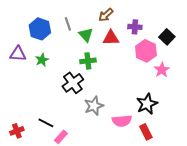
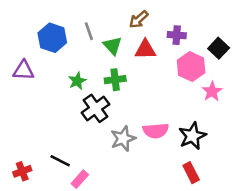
green star: (42, 60) -> (77, 81), moved
pink semicircle: (122, 121) -> (156, 131), moved

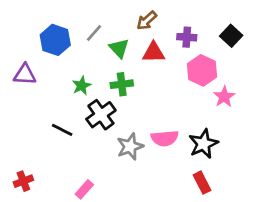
gray line: (89, 31) -> (94, 33), turned 60
black square: (219, 48) -> (231, 36), moved
black line: (60, 161) -> (62, 130), moved

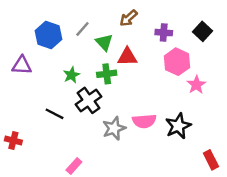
red triangle: (154, 52) -> (127, 57), moved
red cross: (23, 181) -> (13, 140), moved, turned 35
red rectangle: (202, 183) -> (211, 160), moved

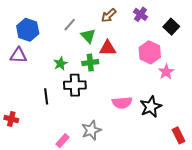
purple cross: (164, 33) -> (140, 14), moved, turned 32
blue hexagon: (48, 35) -> (28, 30), moved
black cross: (89, 100) -> (75, 85), turned 35
black line: (55, 114) -> (46, 96), turned 56
gray star: (114, 128) -> (91, 130), moved

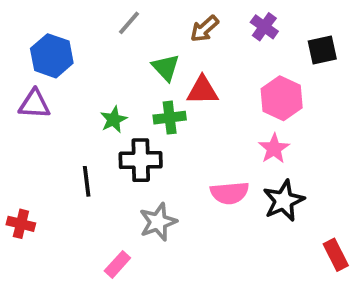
gray line: (70, 25) -> (129, 23), moved
black square: (171, 27) -> (322, 50), turned 35
pink star: (166, 72) -> (274, 148), moved
gray star: (91, 130) -> (158, 222), moved

